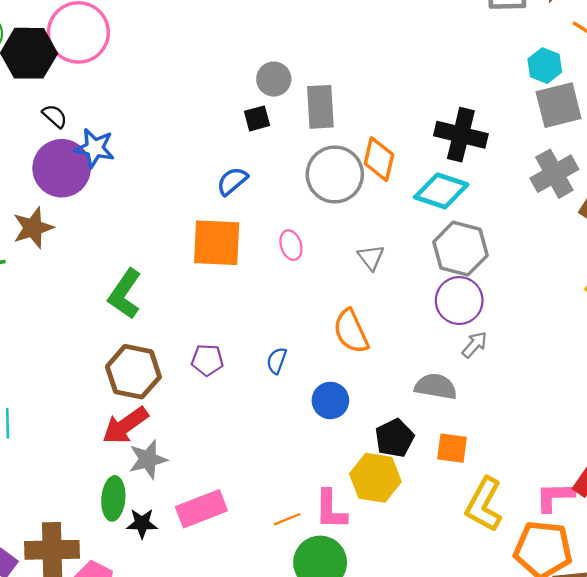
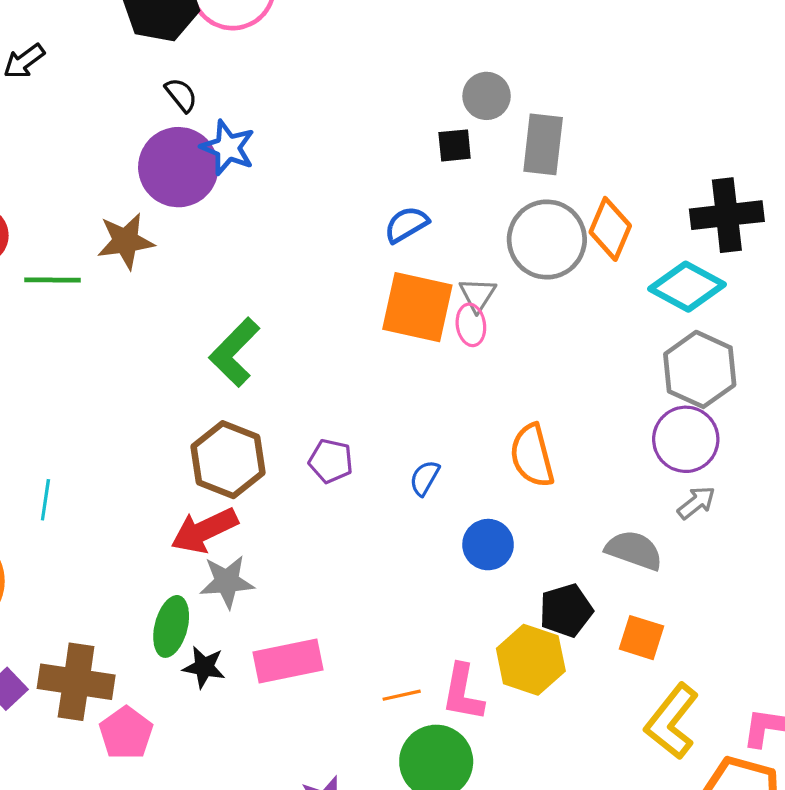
black cross: (461, 135) -> (727, 215), turned -30
orange square: (217, 243) -> (417, 307), moved
gray triangle: (371, 257) -> (478, 295), moved

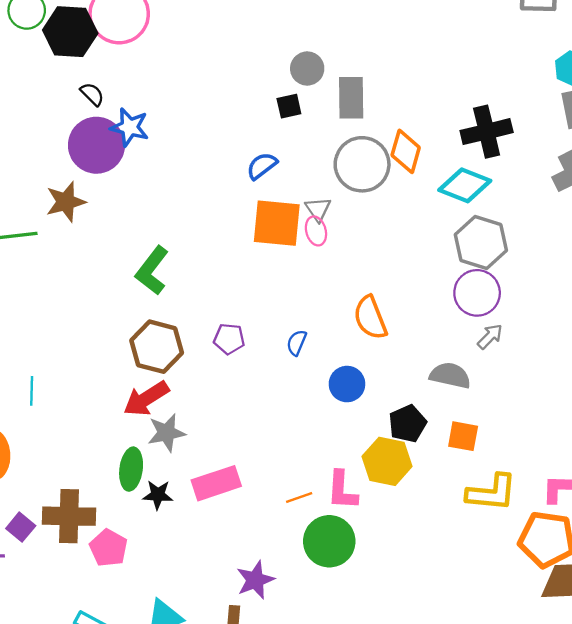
yellow L-shape: (672, 721) -> (492, 493), turned -116

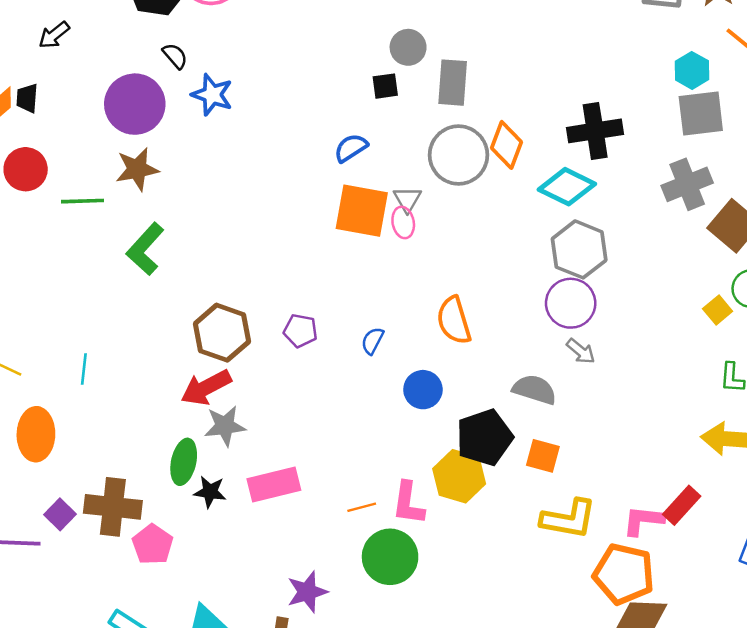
purple circle: (96, 145) -> (135, 104), moved
green L-shape: (152, 271) -> (145, 249), moved
gray arrow: (490, 337) -> (581, 351), turned 80
black pentagon: (408, 424) -> (484, 437), size x1.4

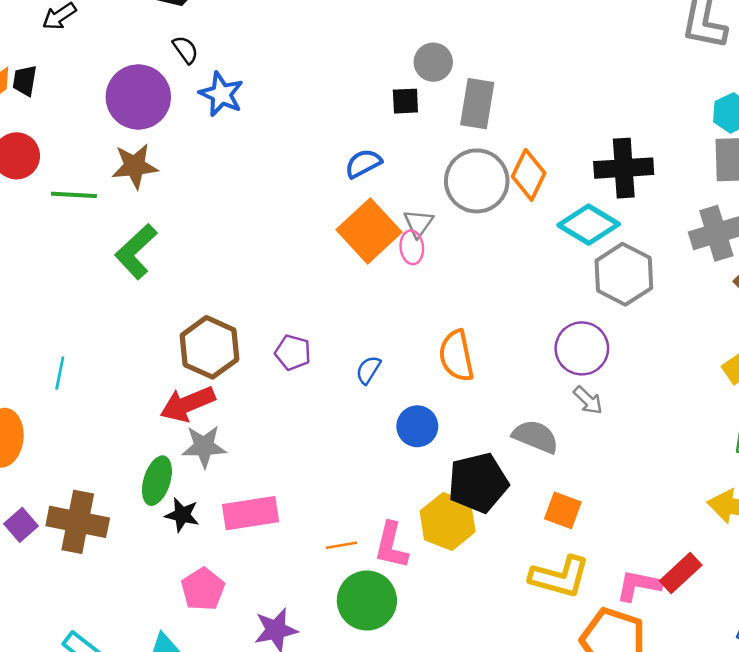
orange square: (362, 211) -> (369, 231), turned 32
gray hexagon: (579, 249) -> (624, 274), moved
orange square: (543, 456) -> (563, 510), moved
pink pentagon: (153, 544) -> (203, 589), moved

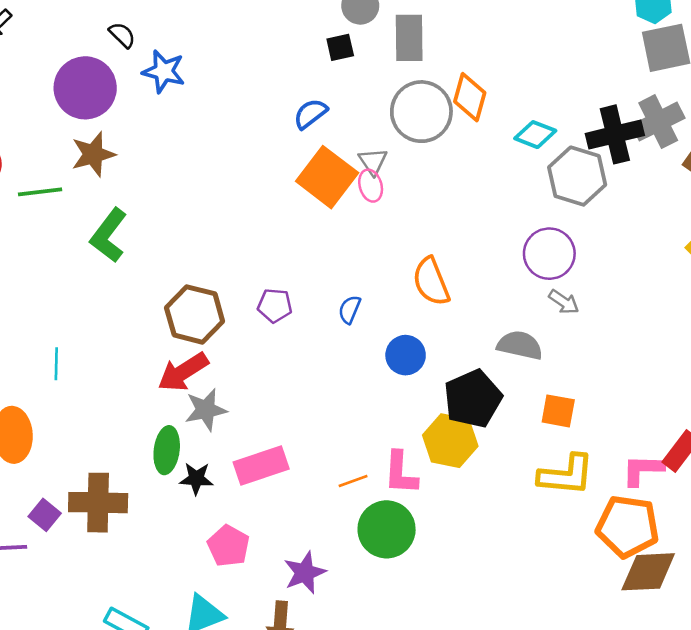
black cross: (624, 168) -> (615, 134), moved
cyan diamond: (589, 225) -> (535, 135), size x0.7

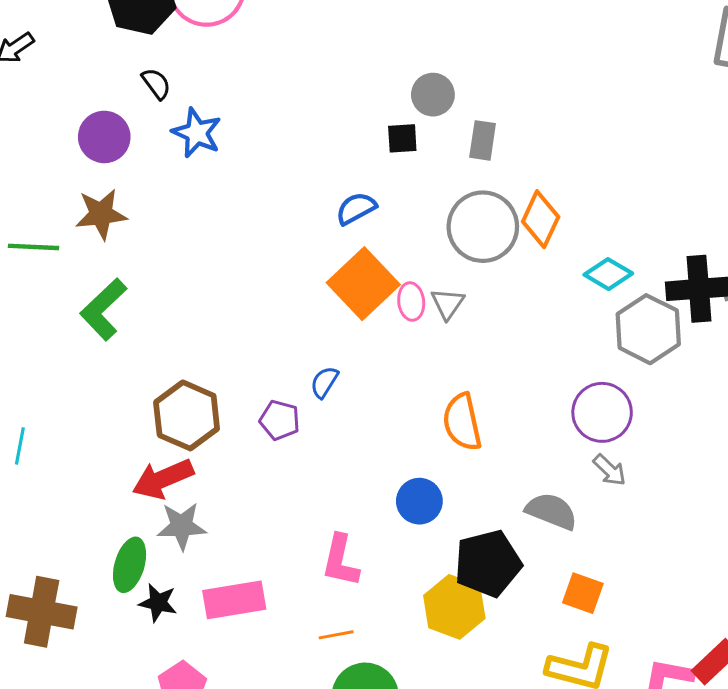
gray rectangle: (409, 38) -> (483, 140), size x0.7
purple circle: (85, 88) -> (104, 137), size x0.7
gray triangle: (373, 161) -> (448, 304), moved
blue semicircle: (350, 309) -> (324, 382), moved
pink L-shape: (401, 473) -> (340, 561), moved

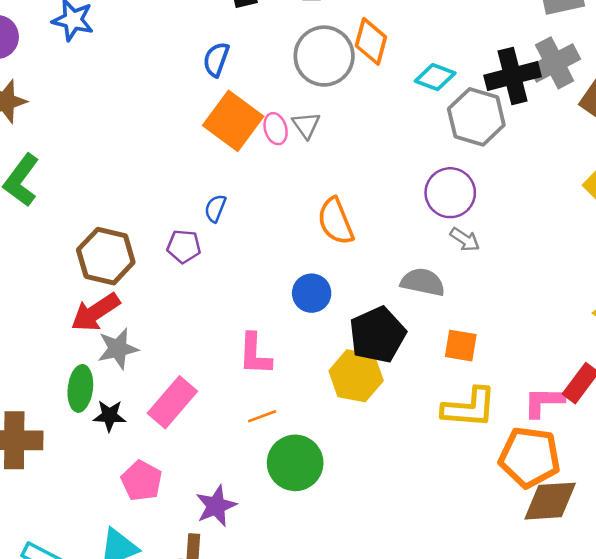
blue semicircle: (356, 208) -> (216, 59), turned -32
pink rectangle: (234, 600) -> (172, 402), turned -30

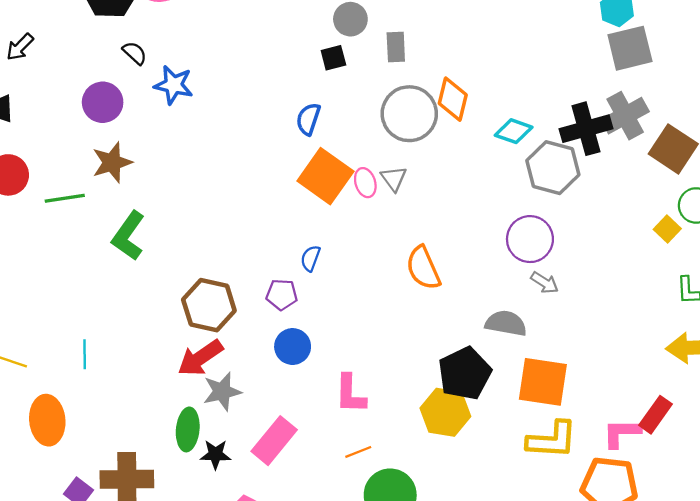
blue circle: (312, 293) -> (293, 347), moved
orange square: (461, 346) -> (543, 382), size x1.6

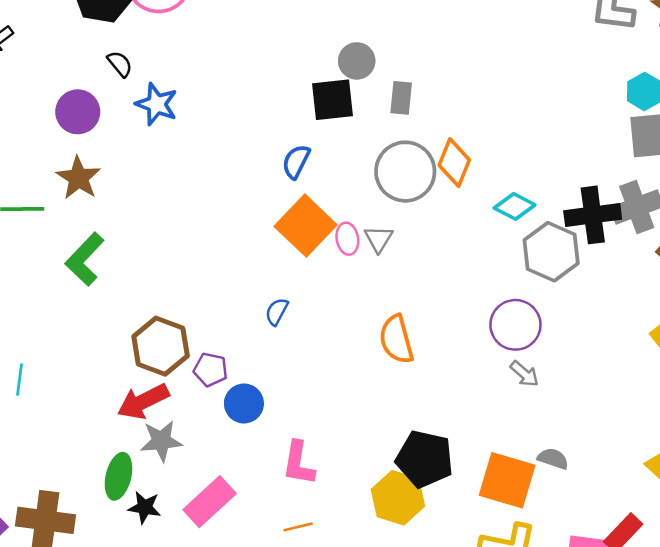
black square: (333, 58) -> (333, 100), size x1.6
brown star: (112, 162) -> (78, 178), turned -30
purple pentagon: (282, 295) -> (211, 370), moved
gray semicircle: (506, 323) -> (553, 459), moved, size x0.7
black pentagon: (465, 373) -> (425, 459), turned 30

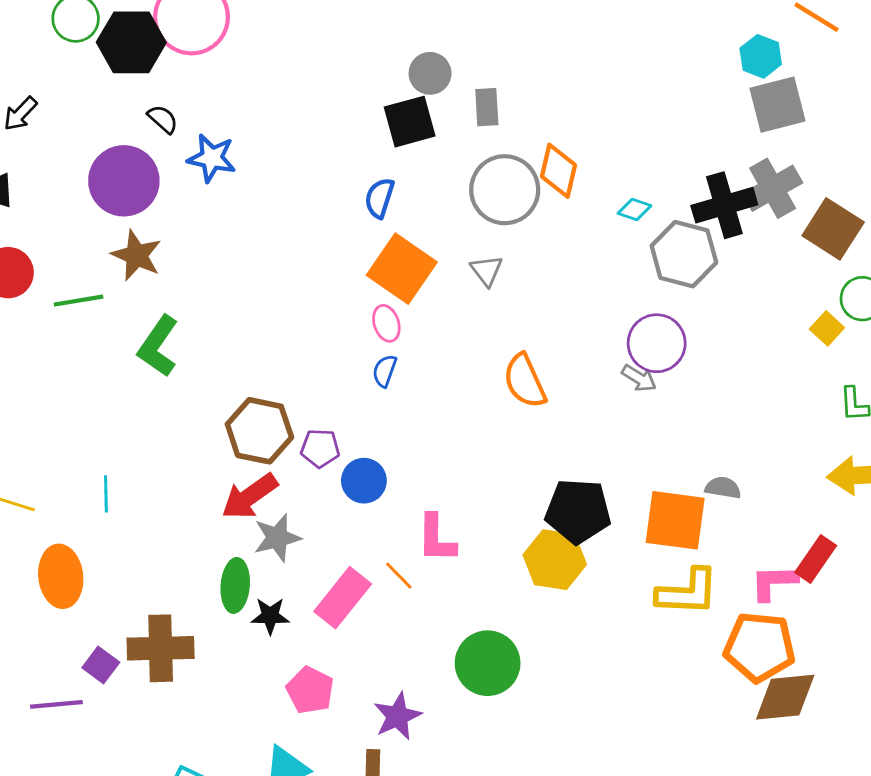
purple circle: (78, 112) -> (124, 181), size x1.4
cyan diamond: (515, 206) -> (634, 210), size x0.7
pink ellipse: (347, 239) -> (386, 323), moved
gray arrow: (524, 374) -> (639, 378), moved
orange line: (298, 527) -> (399, 576), moved, turned 68

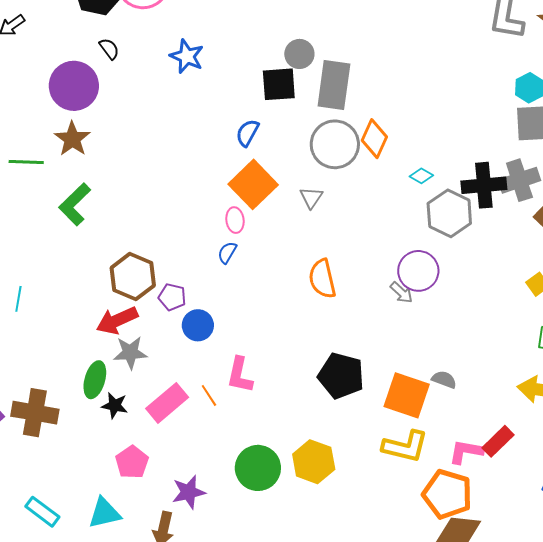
gray rectangle: (487, 107) -> (334, 85), size x1.8
blue star: (212, 158) -> (187, 56), moved
yellow hexagon: (555, 560) -> (314, 462), moved

